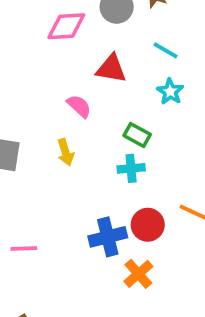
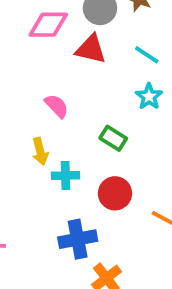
red triangle: (111, 69) -> (91, 49), moved
cyan cross: (131, 168) -> (66, 175), moved
red circle: (148, 225) -> (115, 193), moved

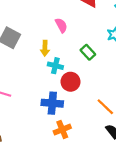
red circle: (115, 193) -> (71, 82), moved

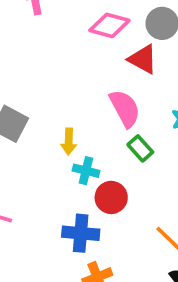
pink semicircle: (61, 25) -> (125, 108), moved, size x1.5

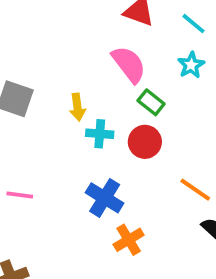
red circle: (111, 197) -> (145, 142), moved
blue cross: (81, 233) -> (105, 198), turned 36

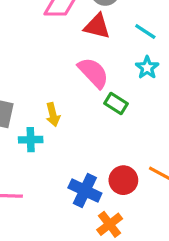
cyan cross: (100, 134) -> (31, 140), moved
red circle: (145, 142) -> (123, 180), moved

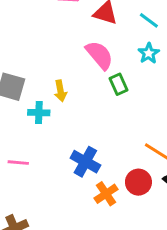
green rectangle: (116, 103) -> (118, 84), turned 30
red circle: (123, 180) -> (138, 182), moved

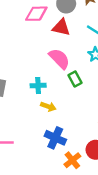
yellow arrow: (60, 91) -> (48, 107), moved, turned -56
cyan cross: (39, 113) -> (38, 86), moved

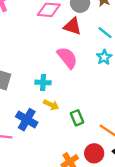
green rectangle: (75, 79) -> (77, 118), moved
blue cross: (55, 138) -> (27, 120), moved

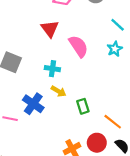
red triangle: (72, 26) -> (50, 29), moved, turned 30

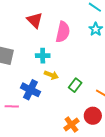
pink semicircle: (78, 46) -> (63, 32), turned 55
green rectangle: (83, 106) -> (75, 85), turned 64

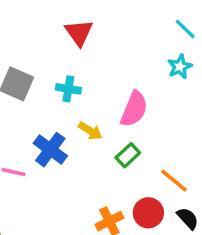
pink semicircle: (63, 32) -> (134, 109), moved
cyan cross: (43, 56) -> (68, 89), moved

